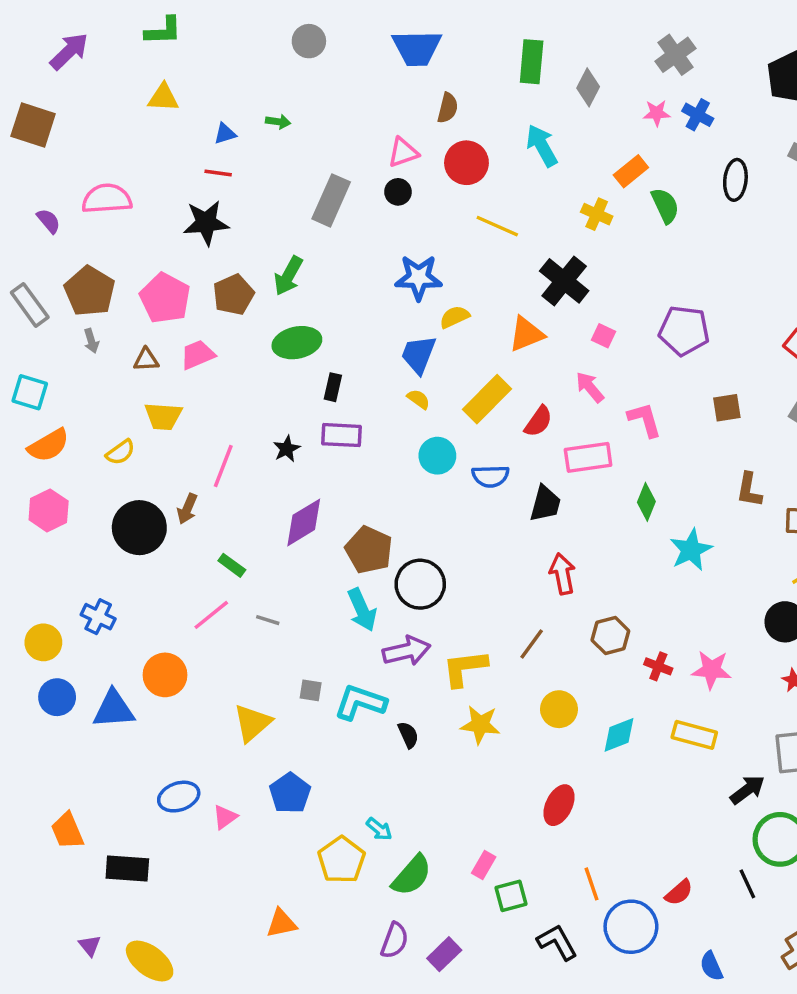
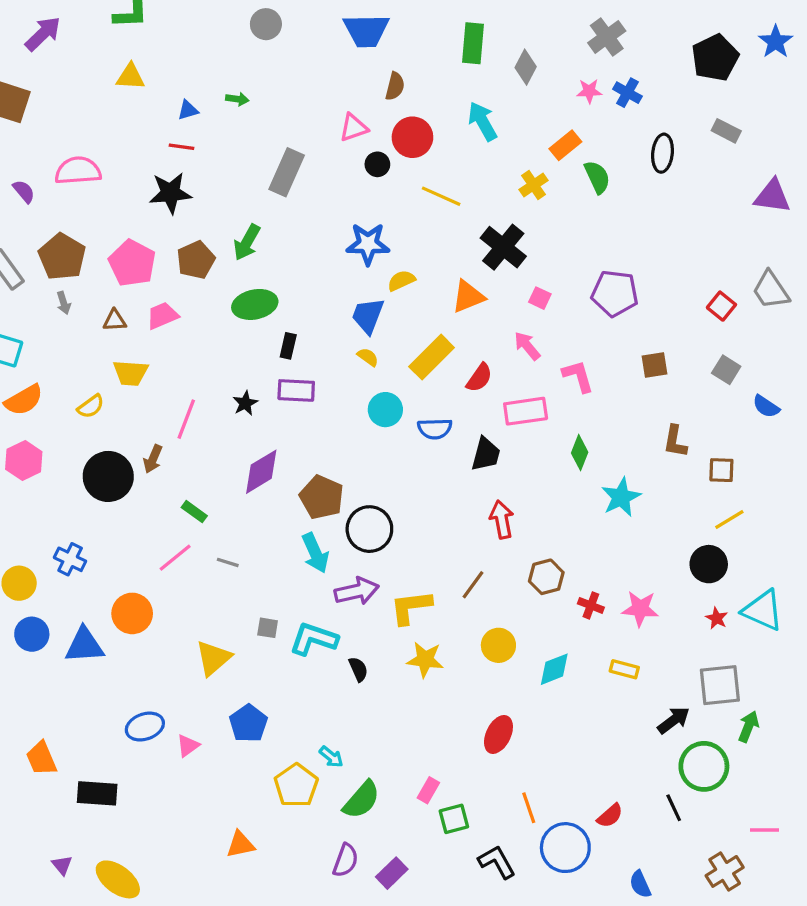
black circle: (398, 192) -> (377, 164), moved
yellow cross: (597, 214) -> (533, 185), turned 32
yellow rectangle: (694, 735) -> (624, 669), size x0.7

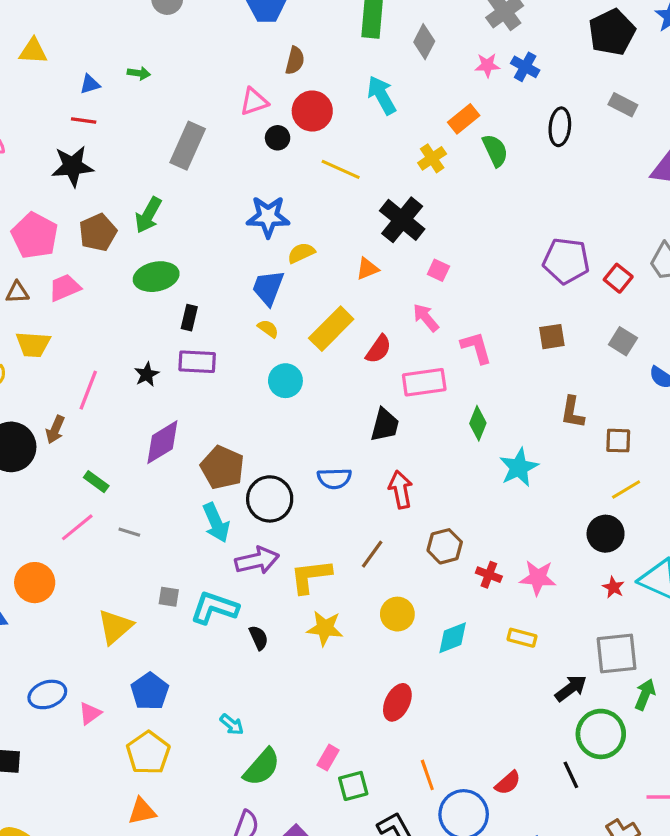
purple pentagon: (615, 293) -> (566, 261), moved
orange triangle: (468, 297) -> (367, 269), size x0.7
blue semicircle: (435, 429) -> (334, 478), moved
yellow pentagon: (296, 785) -> (148, 753), moved

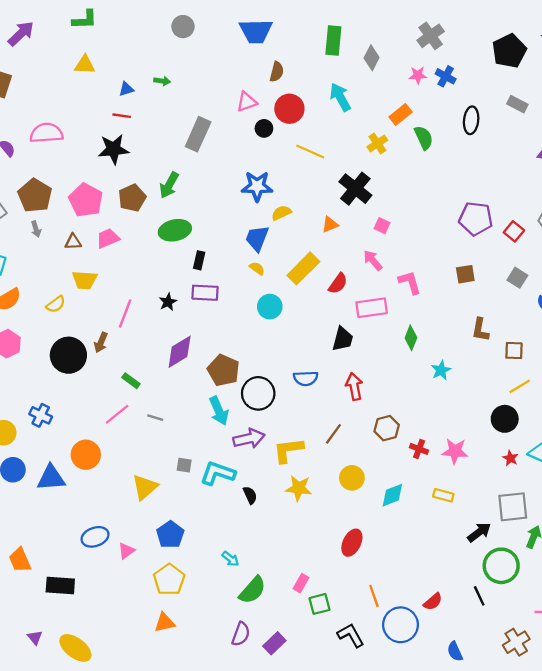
cyan star: (519, 467) -> (441, 370), size x0.7

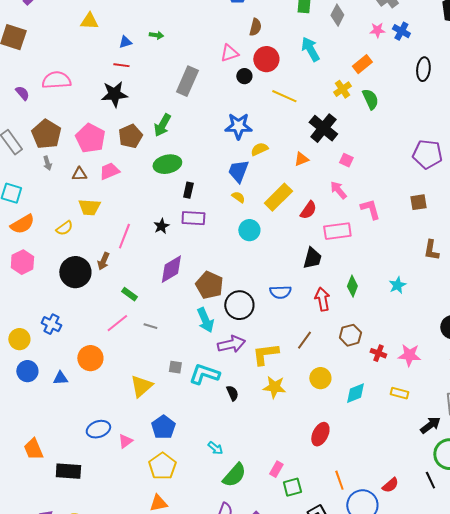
green semicircle: (424, 138) -> (370, 99), moved
green diamond: (411, 338) -> (352, 286), moved
blue triangle: (51, 478) -> (60, 378), size x0.6

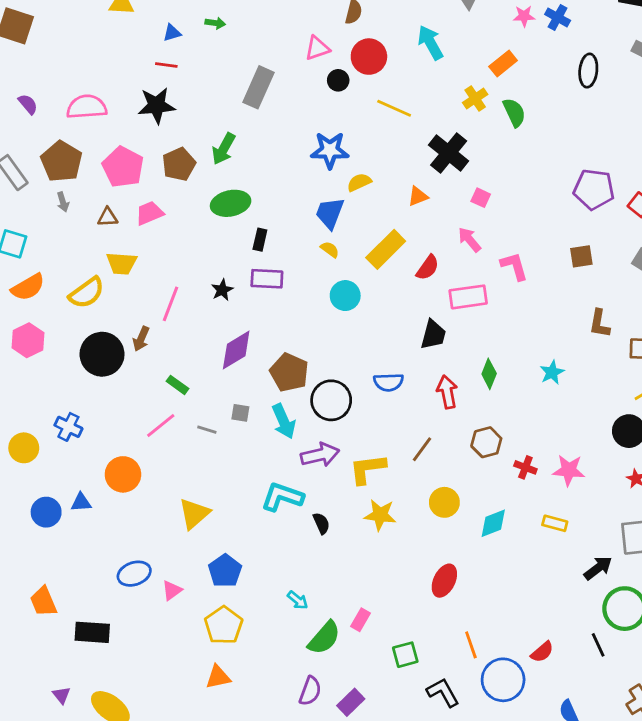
pink semicircle: (56, 80) -> (87, 107), moved
yellow semicircle: (64, 228) -> (87, 293), size x1.5
gray square: (175, 367) -> (240, 413), moved
blue circle: (27, 371) -> (46, 512), moved
pink rectangle: (276, 469) -> (361, 620), moved

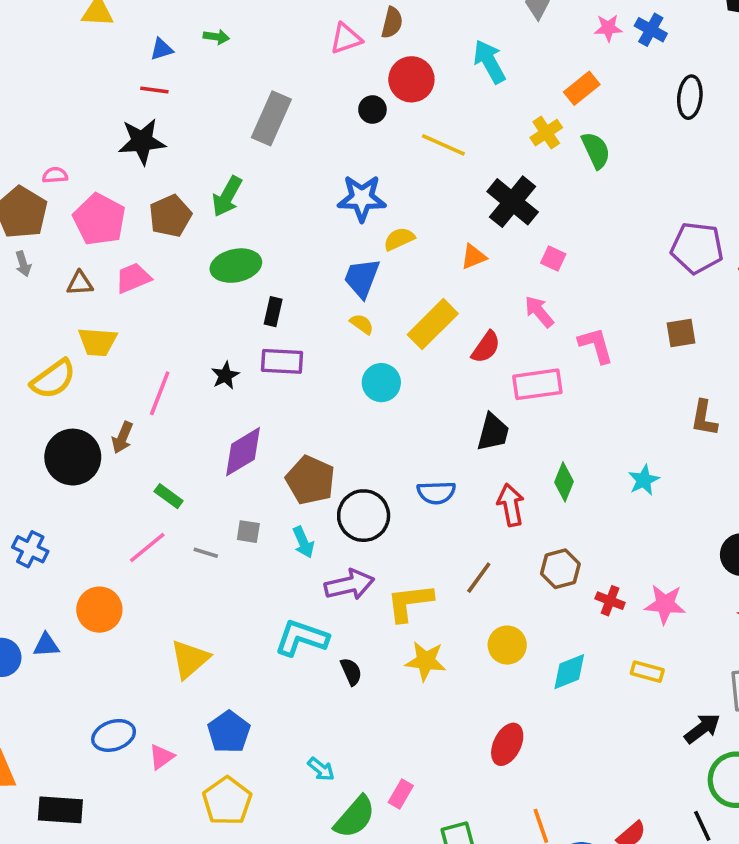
pink triangle: (317, 48) -> (346, 39), moved
pink semicircle: (87, 107) -> (55, 175), moved, size x0.5
cyan arrow: (284, 421) -> (303, 542), size x0.7

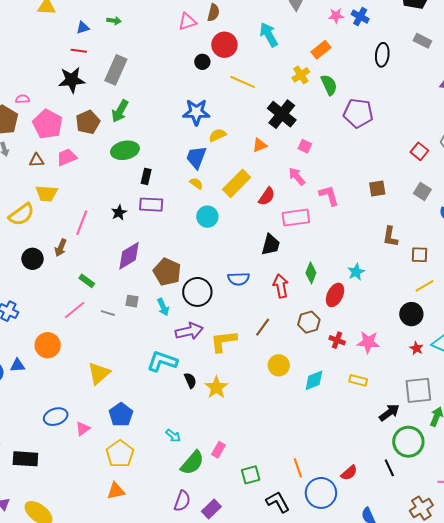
gray rectangle: (271, 118) -> (116, 70), moved
purple pentagon: (697, 248) -> (358, 113), moved
black circle: (73, 457) -> (33, 259), size x0.7
yellow star: (426, 661) -> (216, 387), moved, turned 30
red ellipse: (507, 744) -> (335, 295), moved

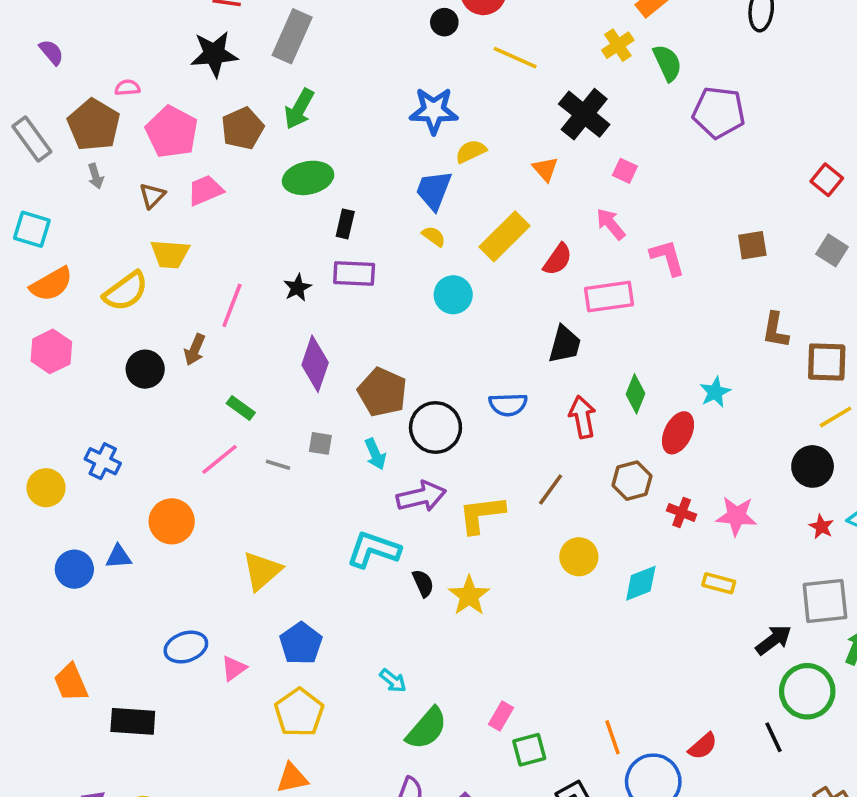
orange triangle: (260, 145) -> (545, 169), turned -49
brown triangle: (37, 160) -> (152, 196), turned -42
brown square: (419, 255) -> (827, 362), size x1.4
purple diamond: (129, 256) -> (315, 364), turned -40
pink rectangle: (218, 450) -> (501, 716), moved

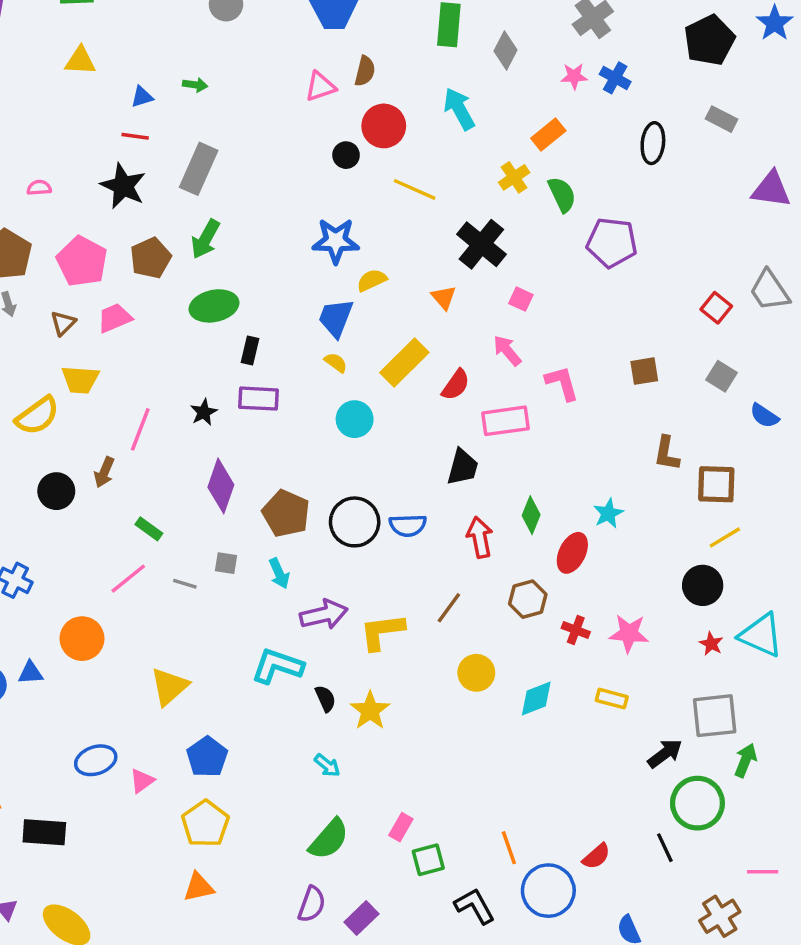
black star: (214, 54) -> (123, 186), turned 30
pink semicircle: (127, 88) -> (39, 188), moved
black circle: (435, 428) -> (355, 522), moved
cyan arrow: (393, 681) -> (327, 765), moved

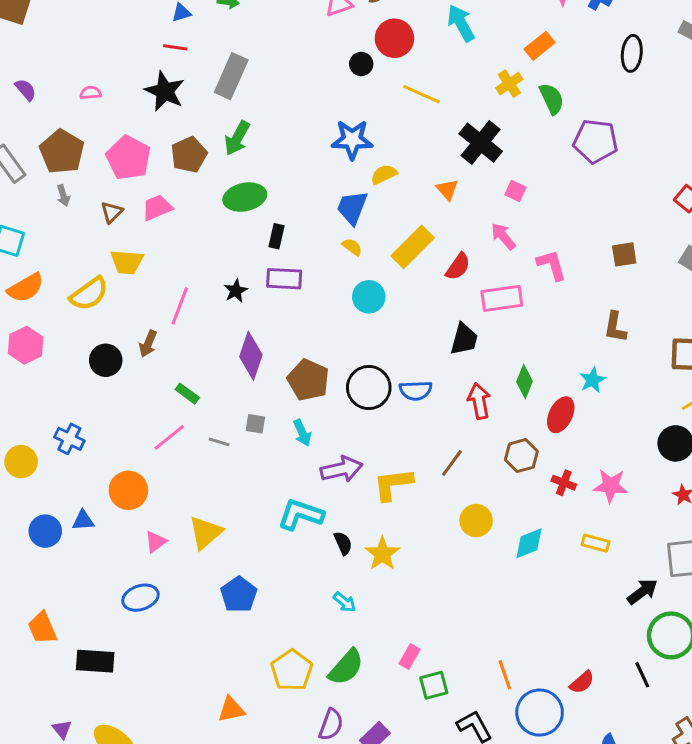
brown L-shape: (667, 453) -> (615, 327), moved
pink triangle: (142, 781) -> (156, 542), moved
yellow pentagon: (205, 824) -> (292, 670), moved

